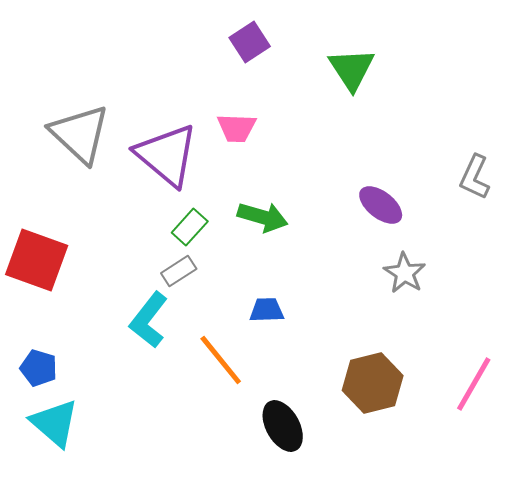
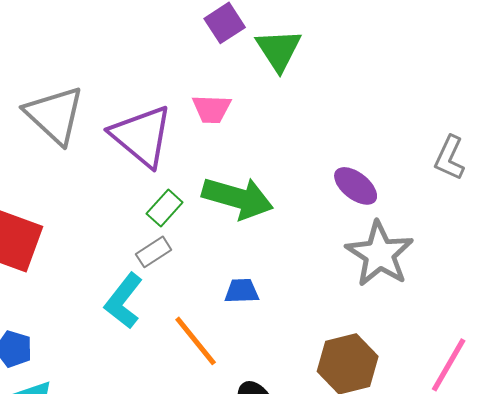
green triangle: (352, 69) -> (279, 50), moved
green arrow: (263, 217) -> (238, 198), size x1.4
gray star: (405, 273) -> (380, 254), size x1.6

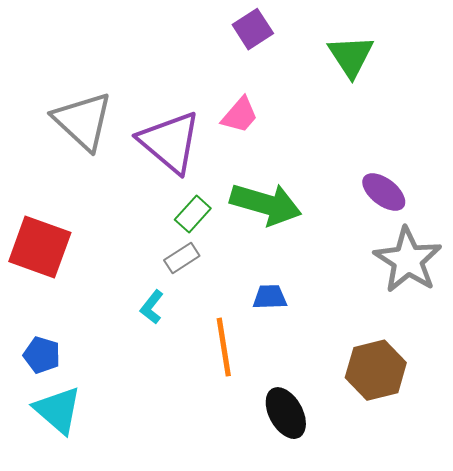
green triangle: (279, 50) -> (351, 56), moved
pink trapezoid: (212, 109) -> (240, 115), turned -51
cyan L-shape: (124, 301) -> (152, 307), size x0.6
orange line: (196, 341) -> (224, 347), turned 30

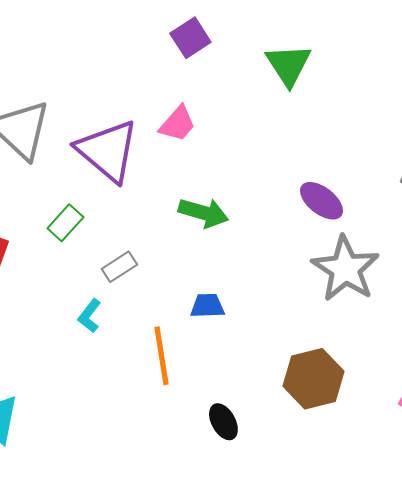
green arrow: (266, 204) -> (203, 213), size x0.7
green rectangle: (193, 214) -> (65, 223), moved
black ellipse: (286, 413) -> (223, 422), size x0.7

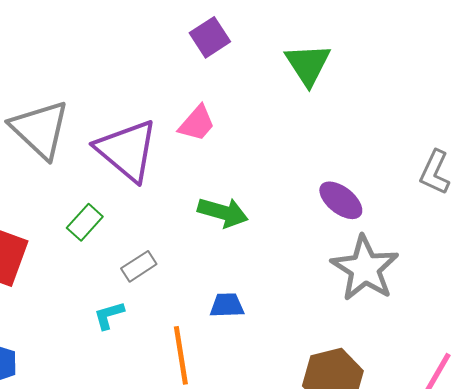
cyan L-shape: (89, 316) -> (109, 315), turned 36

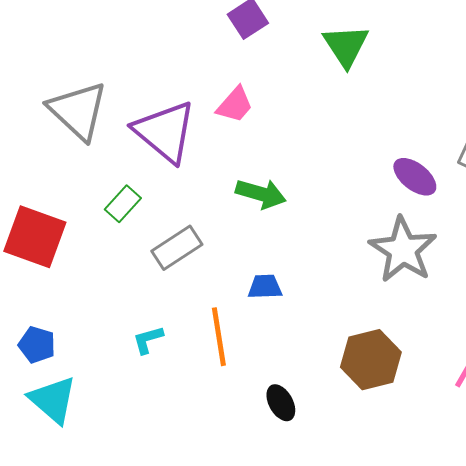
purple ellipse: (341, 200) -> (415, 177), moved
gray rectangle: (139, 266) -> (177, 248), size x1.4
cyan L-shape: (109, 315) -> (148, 340), moved

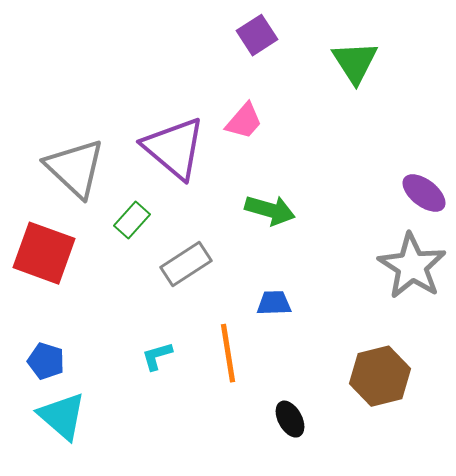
gray triangle: (78, 111) -> (75, 168), moved

